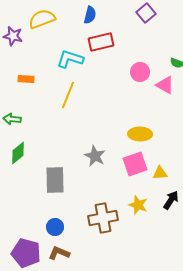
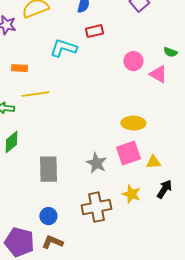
red rectangle: (101, 42) -> (94, 31), size x0.7
yellow line: (68, 95) -> (35, 94), moved, turned 60
gray star: (95, 156) -> (96, 163), moved

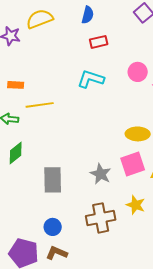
cyan L-shape: (63, 48) -> (91, 79), moved
orange rectangle: (19, 68) -> (16, 85), moved

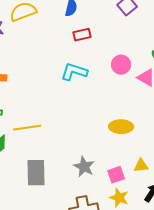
yellow line: (40, 105) -> (27, 128), moved
pink square: (133, 164) -> (116, 175), moved, size x0.7

